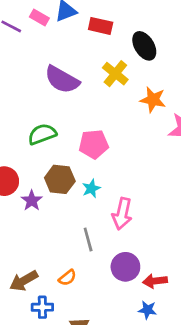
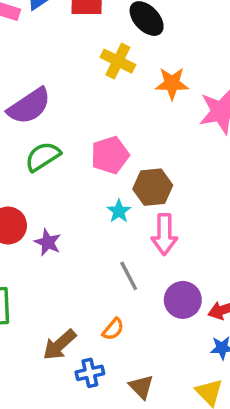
purple semicircle: (62, 80) -> (29, 106), moved, turned -51
brown hexagon: (60, 179) -> (153, 187), moved

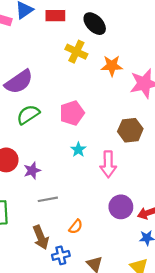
brown hexagon: (153, 187) -> (130, 130), moved
purple star: (48, 242) -> (32, 171), turned 30
gray line: (129, 276) -> (48, 199), moved, turned -72
brown arrow: (59, 345) -> (41, 237), turned -70

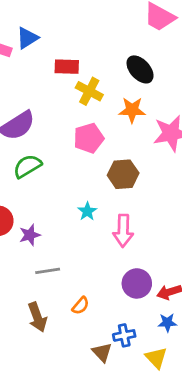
red rectangle: (55, 16) -> (67, 67), moved
black ellipse: (95, 24) -> (140, 69), moved
pink pentagon: (72, 113) -> (89, 138), moved
brown hexagon: (130, 130) -> (123, 174), moved
blue cross: (61, 255) -> (124, 335), moved

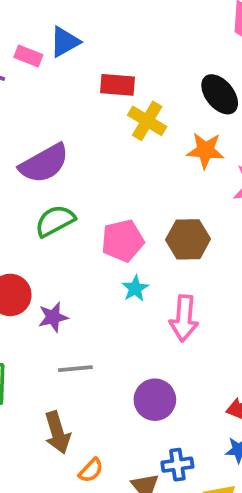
pink pentagon: (89, 138) -> (123, 241), moved
purple circle: (137, 283) -> (155, 400), moved
orange semicircle: (81, 306) -> (91, 470), moved

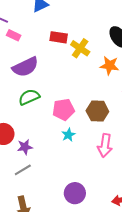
pink rectangle: (28, 56) -> (14, 35), moved
red rectangle: (117, 85) -> (59, 37), moved
pink arrow: (184, 318) -> (105, 145), moved
gray line: (75, 369) -> (23, 170), moved, turned -30

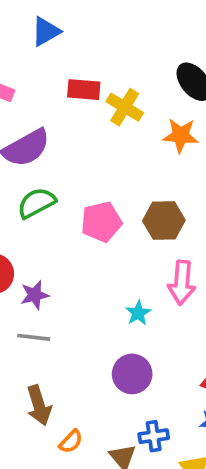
cyan star: (68, 135) -> (138, 313), moved
gray line: (23, 170) -> (34, 337), turned 42

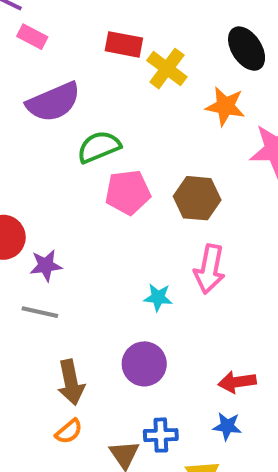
green semicircle: (36, 203) -> (99, 147), moved
cyan star: (138, 313) -> (158, 297), turned 30
brown arrow: (39, 405) -> (71, 382), moved

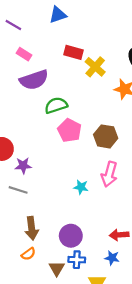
pink rectangle: (32, 37) -> (24, 54), moved
pink pentagon: (128, 192) -> (69, 130), turned 30
purple circle: (144, 364) -> (71, 236), moved

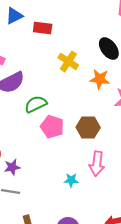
blue triangle: (58, 15) -> (14, 16), moved
red rectangle: (73, 52) -> (43, 28), moved

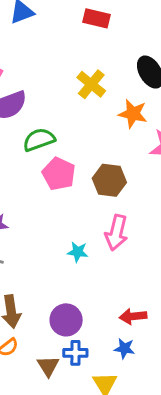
red rectangle: (43, 28) -> (97, 18), moved

